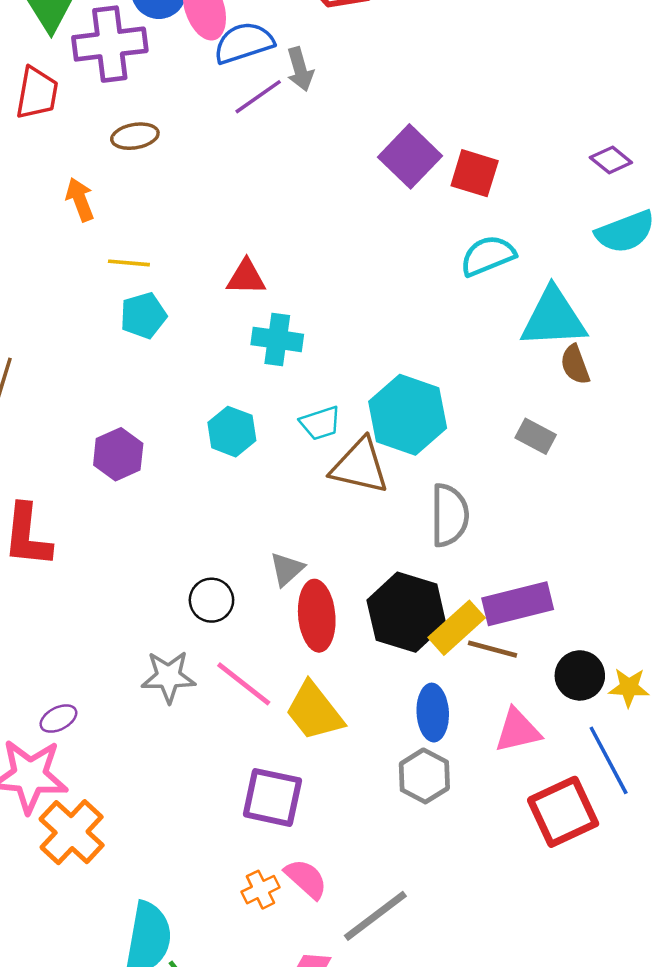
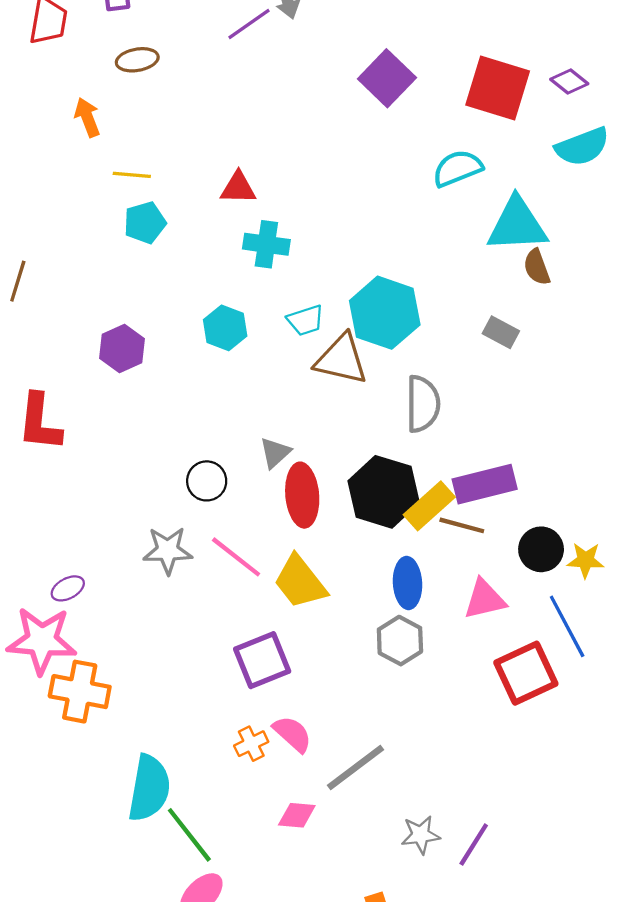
red square: (475, 173) -> (498, 88), moved, size x1.5
purple square: (272, 797) -> (262, 660), turned -34
orange cross: (72, 832) -> (80, 692), turned -32

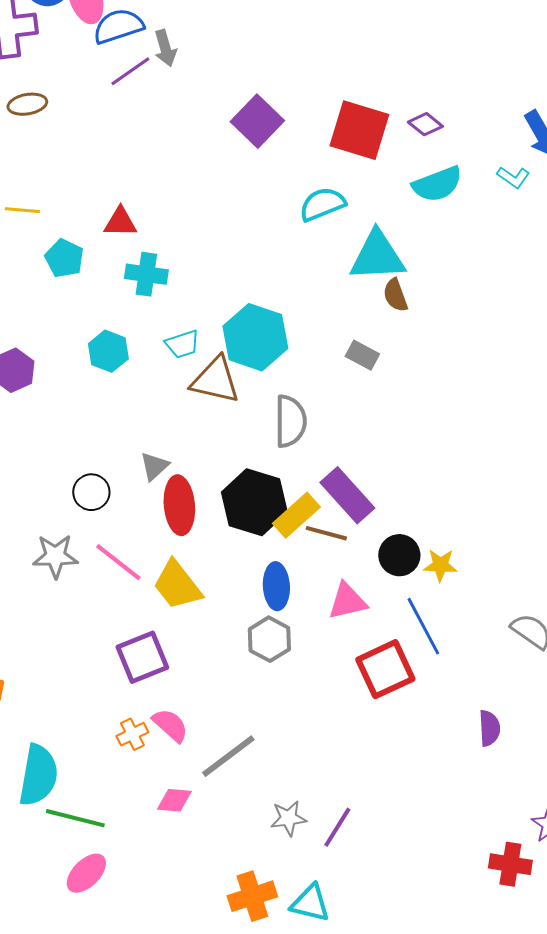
cyan pentagon: (145, 223) -> (64, 258), moved, turned -30
purple rectangle: (485, 484) -> (347, 495), turned 62
green line: (189, 835) -> (75, 818), turned -38

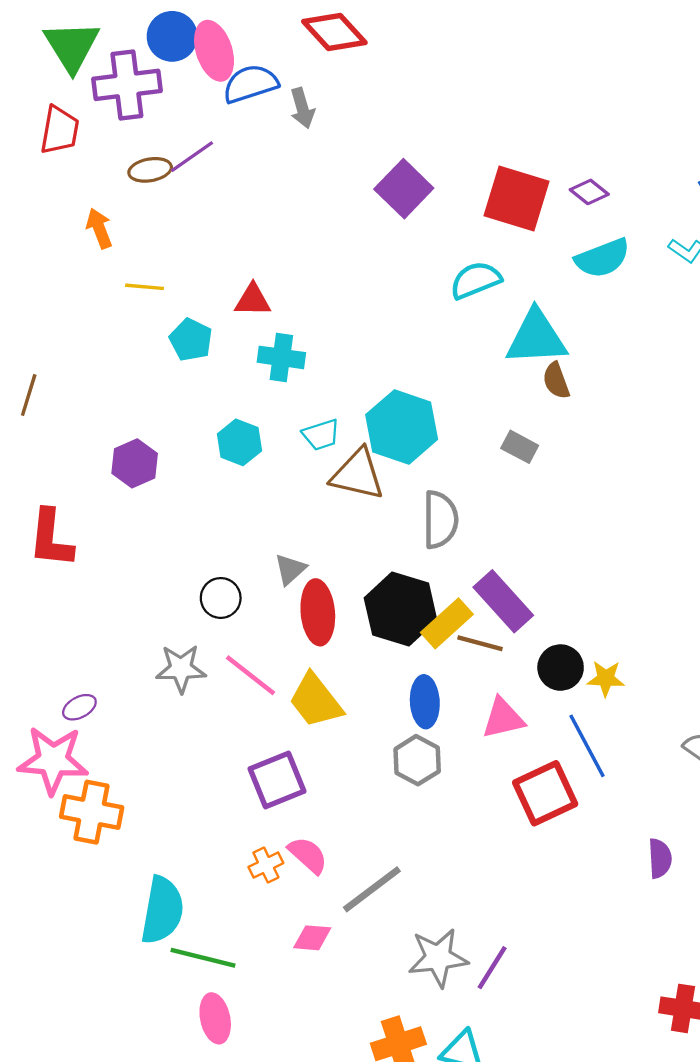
purple line: (130, 71) -> (192, 157), moved
gray star: (288, 818) -> (438, 958), size x1.5
pink ellipse: (86, 873) -> (215, 1018), turned -57

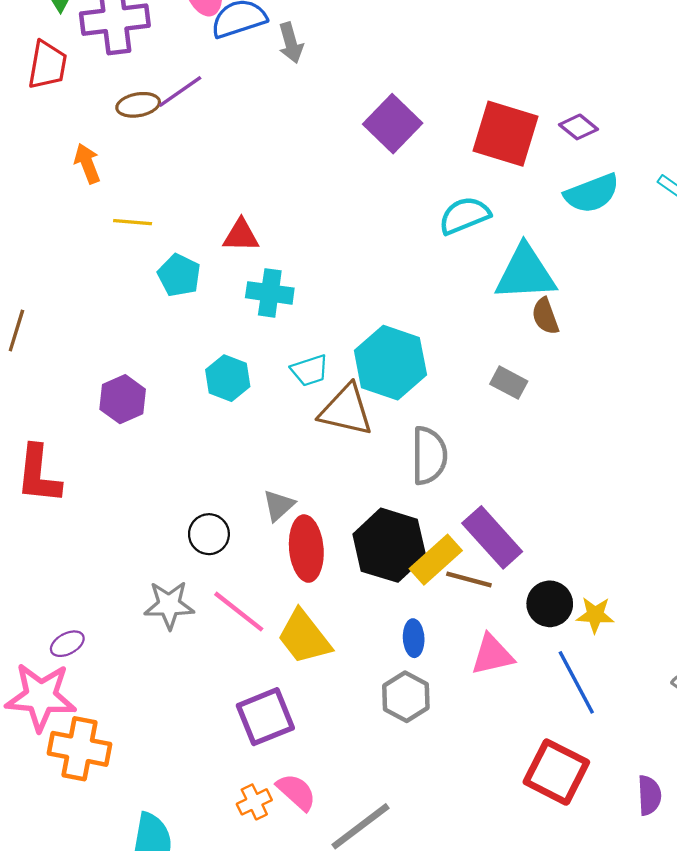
blue ellipse: (425, 702) -> (414, 638), size x0.7
red square: (545, 793) -> (556, 772), moved, turned -38

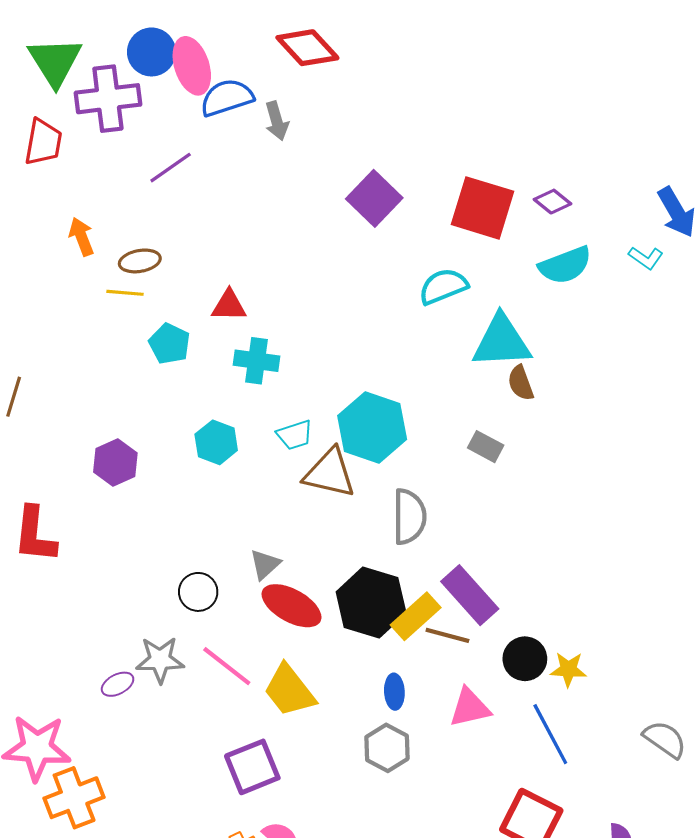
brown ellipse: (138, 105) -> (140, 261), moved
red ellipse: (306, 549) -> (292, 606), turned -56
purple ellipse: (67, 644) -> (118, 684), moved
orange cross: (79, 749) -> (74, 798), turned -32

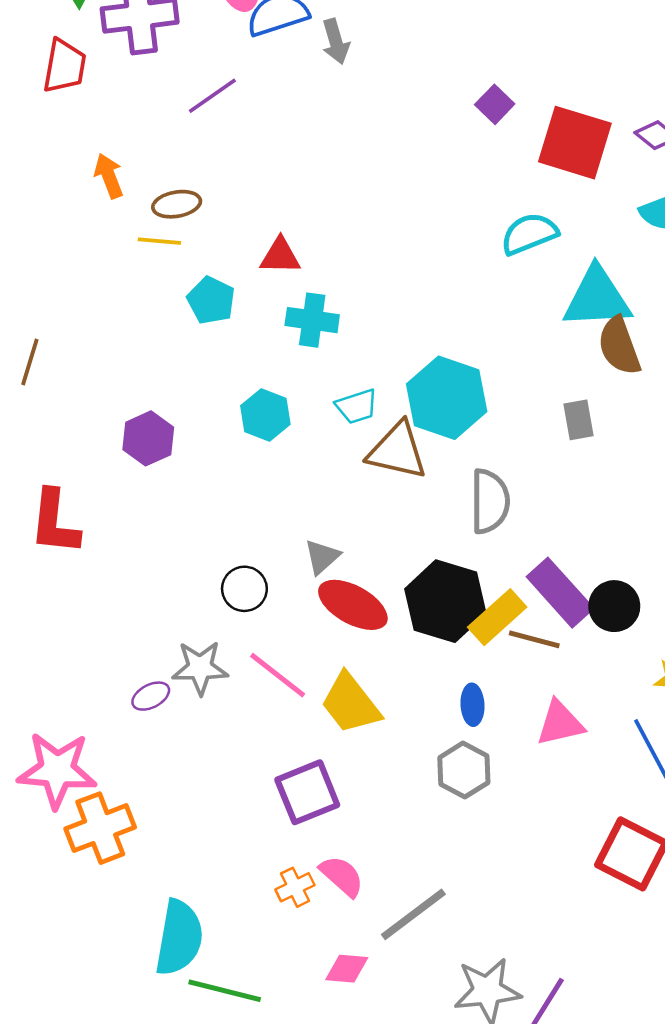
purple square: (374, 198) -> (495, 104), moved, size x0.6
brown semicircle: (521, 383) -> (619, 346), size x1.4
gray rectangle: (486, 447) -> (579, 420), turned 52
black circle: (525, 659) -> (614, 606), moved

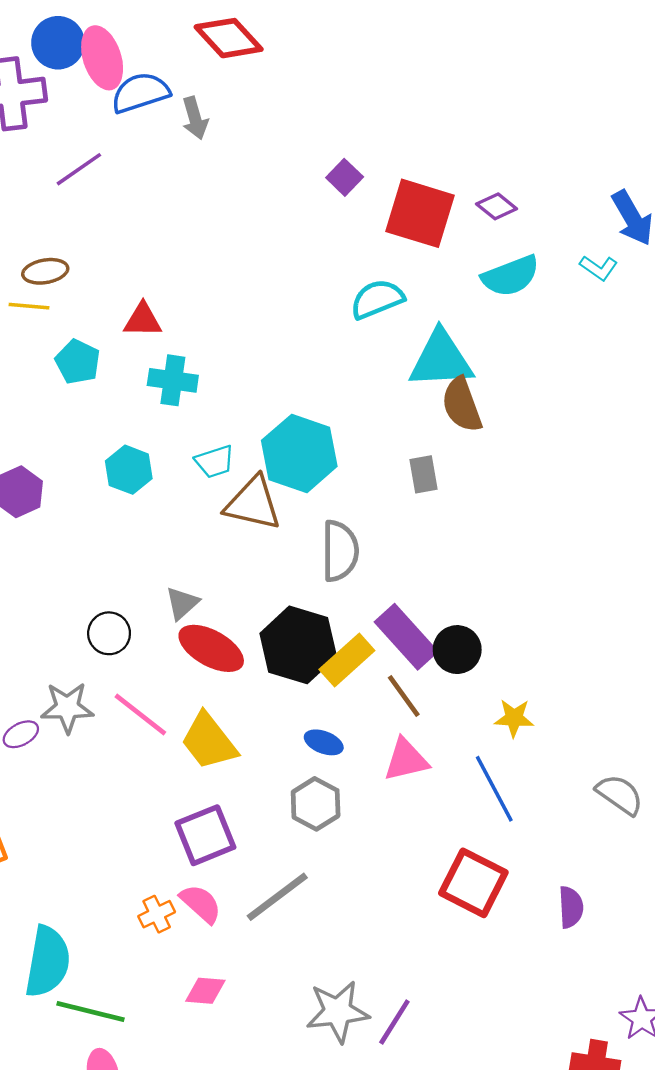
brown line: (534, 639) -> (404, 696), moved, turned 39
blue ellipse: (473, 705) -> (324, 742), turned -66
purple square: (307, 792) -> (205, 835), moved
gray line: (413, 914) -> (277, 897), moved

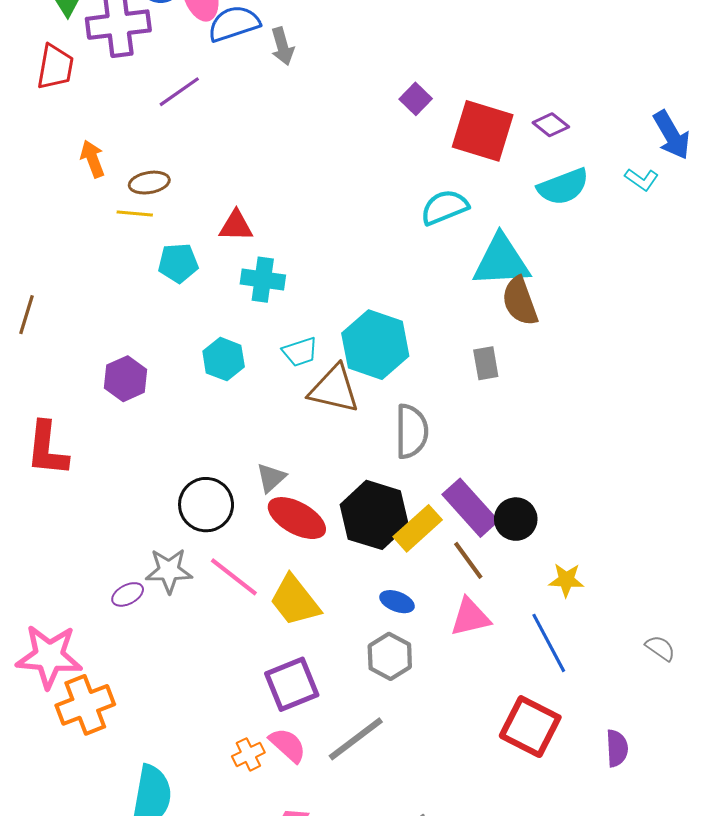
cyan pentagon: (78, 362) -> (178, 263), turned -30
black circle: (109, 633) -> (206, 505), size x1.4
gray semicircle: (620, 795) -> (660, 648), size x0.7

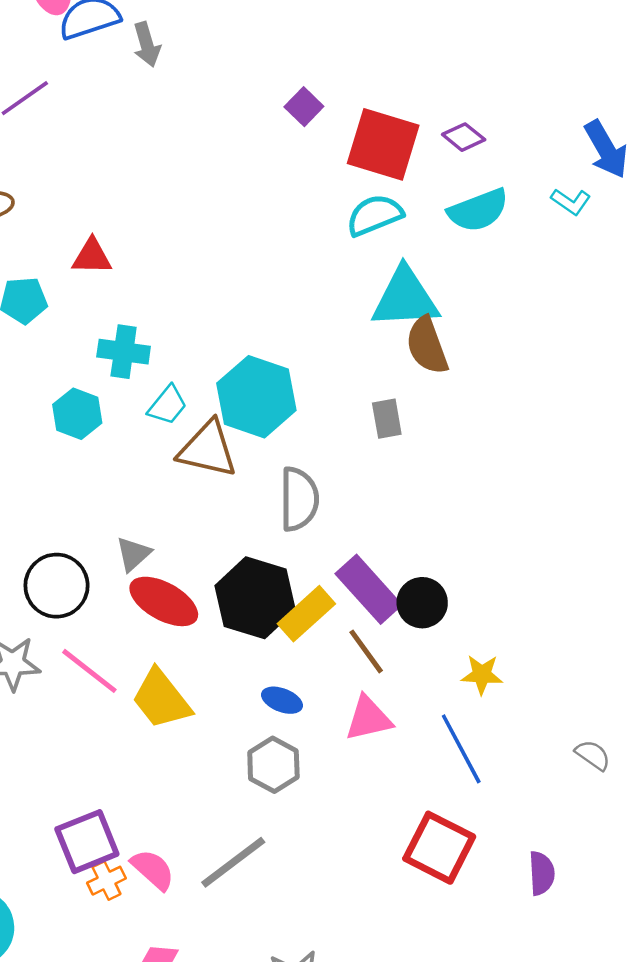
cyan semicircle: (444, 207) -> (375, 215), moved
cyan cross: (263, 280) -> (124, 352), moved
cyan trapezoid: (300, 352) -> (167, 405), turned -33
purple square: (292, 684) -> (87, 842), moved

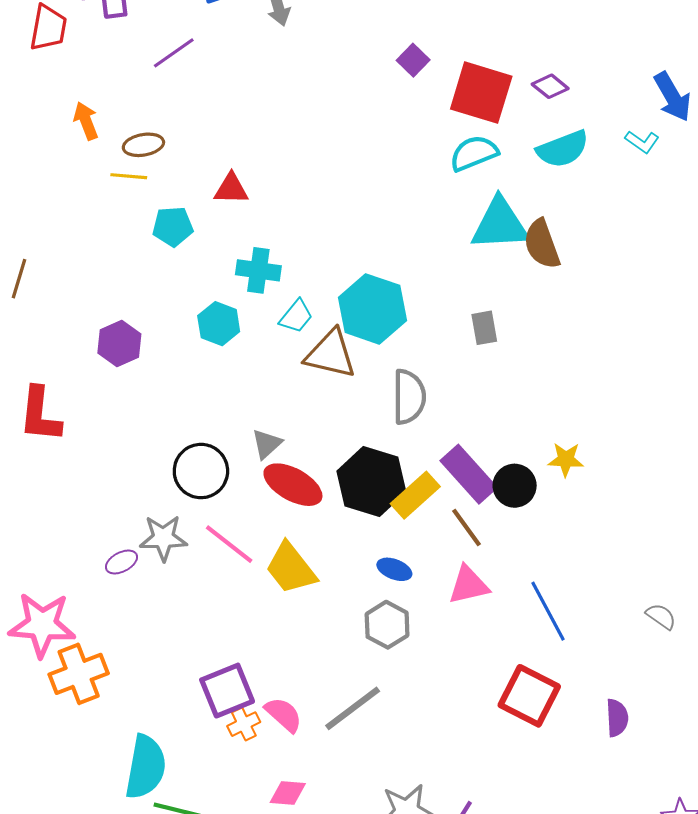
brown semicircle: (427, 346) -> (542, 244), moved
yellow star: (482, 675) -> (566, 460), moved

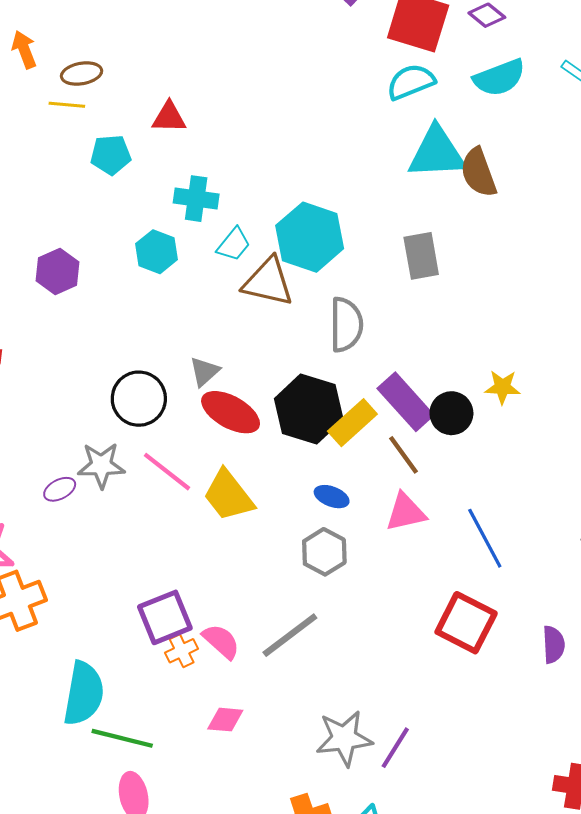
gray rectangle: (484, 328) -> (421, 256), size x1.4

